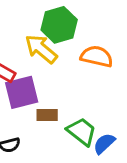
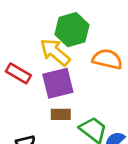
purple square: (22, 92) -> (58, 83), moved

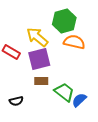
green hexagon: (72, 30) -> (64, 21), moved

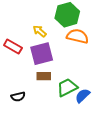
yellow arrow: (37, 37) -> (40, 31), size x0.6
green trapezoid: (64, 92) -> (67, 87), turned -65

